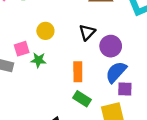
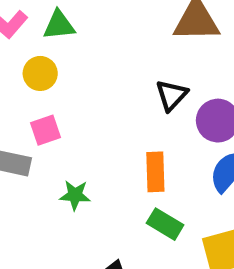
yellow circle: (45, 31) -> (40, 73), moved
green star: (38, 60) -> (75, 195), moved

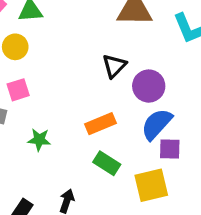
orange rectangle: (155, 172) -> (100, 124), turned 68

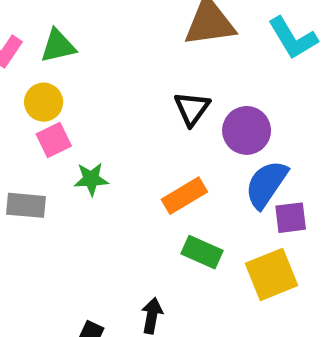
pink square: (18, 90) -> (54, 140), moved
green star: (39, 140) -> (91, 179), moved

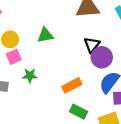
green triangle: (58, 46) -> (45, 35), moved
black triangle: (192, 109) -> (92, 45), moved

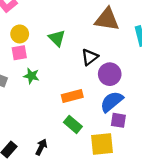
green triangle: (45, 35) -> (57, 38), turned 42
black triangle: (92, 45) -> (90, 57), moved

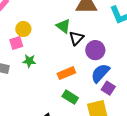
yellow circle: (20, 34) -> (23, 29), moved
green triangle: (57, 38) -> (63, 26), moved
purple square: (118, 120) -> (108, 88), turned 32

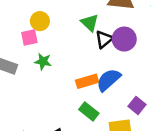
purple circle: (95, 50) -> (124, 39), moved
blue semicircle: (100, 73) -> (109, 80), moved

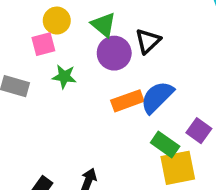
green triangle: (90, 23) -> (103, 25), moved
purple circle: (124, 39) -> (114, 53), moved
green rectangle: (89, 111) -> (165, 145), moved

